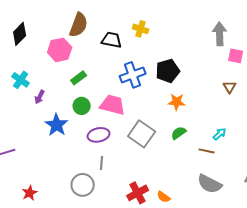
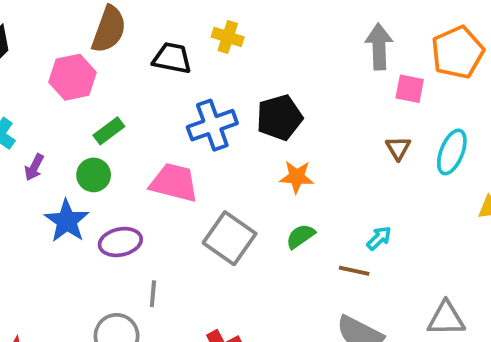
green circle: (82, 106) -> (94, 175), moved
purple ellipse: (99, 135) -> (120, 242), moved

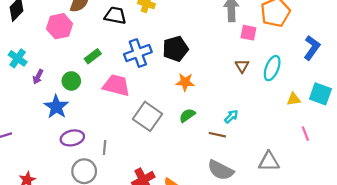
green rectangle: (109, 131) -> (93, 56), moved
purple ellipse: (120, 242) -> (72, 138), moved

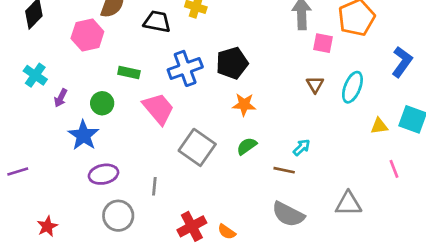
green rectangle: (93, 56) -> (129, 72), turned 49
pink trapezoid: (116, 85) -> (158, 109), turned 36
gray line: (105, 148) -> (154, 186), moved

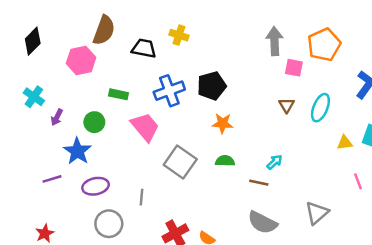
green semicircle: (247, 146) -> (225, 161), turned 36
purple line: (18, 172) -> (52, 179), moved
gray triangle: (348, 204) -> (317, 213), turned -40

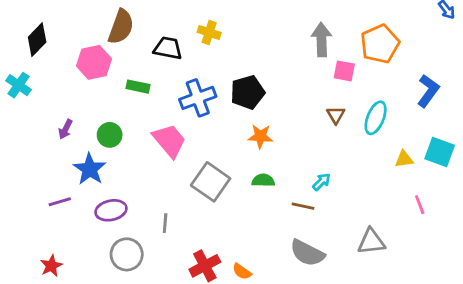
green rectangle: (119, 94) -> (138, 87), moved
cyan cross: (34, 97) -> (19, 85), moved
gray triangle: (317, 213) -> (371, 242), turned 35

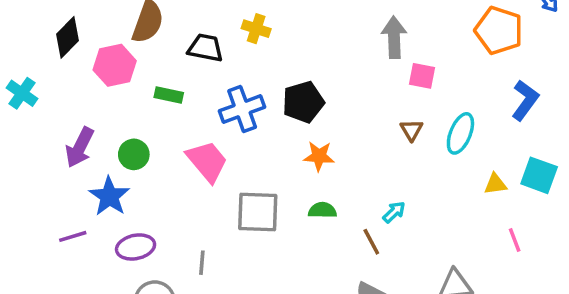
black diamond: (37, 40) -> (67, 37), moved
orange pentagon: (380, 44) -> (499, 30), moved, turned -30
purple arrow: (65, 129) -> (80, 147), size x1.6
gray square: (211, 182) -> (258, 212), turned -33
brown line: (303, 206) -> (371, 242), turned 50

